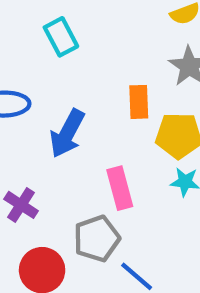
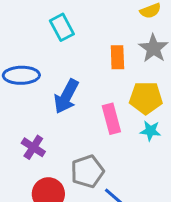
orange rectangle: (139, 102) -> (117, 57), moved
pink rectangle: (120, 188) -> (111, 119), moved

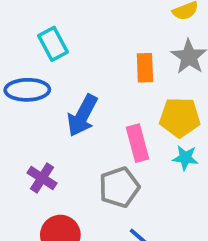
cyan rectangle: (62, 27) -> (53, 44), moved
gray pentagon: (87, 171) -> (119, 187), moved

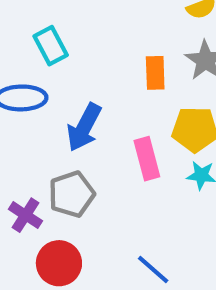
purple cross: (42, 178) -> (26, 215), moved
gray pentagon: (119, 187) -> (72, 194), moved

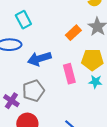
orange rectangle: (155, 73) -> (73, 33), turned 49
blue arrow: (84, 127) -> (39, 59), turned 45

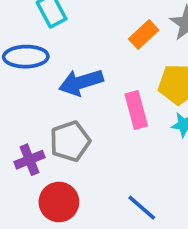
purple cross: (11, 101) -> (29, 160), turned 35

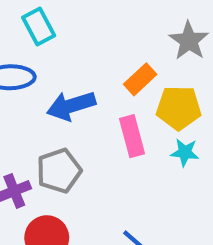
orange rectangle: (144, 35) -> (140, 79), moved

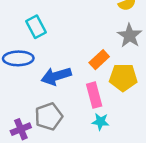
cyan star: (185, 152) -> (100, 122), moved

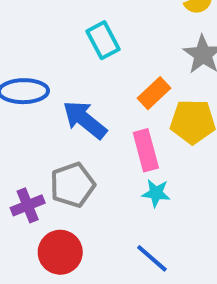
cyan rectangle: (36, 27) -> (103, 40), moved
blue arrow: (56, 76) -> (85, 120), turned 56

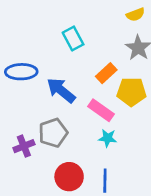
pink rectangle: (146, 150) -> (101, 110), turned -40
red circle: (60, 252) -> (69, 177), moved
blue line: (152, 258) -> (105, 181), turned 50

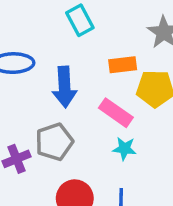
orange rectangle: (106, 73) -> (123, 65), turned 36
blue arrow: (61, 90) -> (64, 87), turned -132

